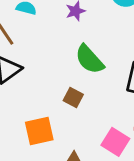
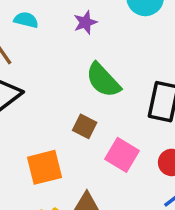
pink square: (115, 142) -> (122, 155), moved

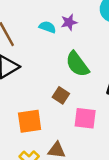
cyan semicircle: (26, 20) -> (47, 27), moved
pink square: (122, 155) -> (85, 118), turned -30

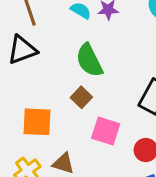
green semicircle: (77, 64) -> (89, 60), moved

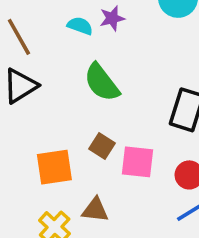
brown square: (81, 97) -> (102, 146), moved

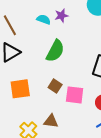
green semicircle: (102, 82) -> (55, 51), turned -115
orange square: (54, 167) -> (20, 89), moved

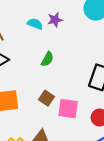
green semicircle: (55, 51) -> (47, 59), size x0.6

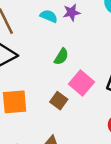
pink square: (68, 109) -> (81, 83), moved, turned 30

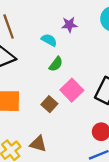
cyan semicircle: (49, 16) -> (49, 40), moved

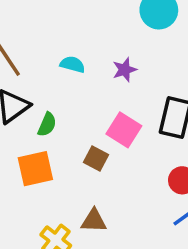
purple star: (69, 25) -> (125, 70), moved
green semicircle: (56, 64) -> (47, 125), moved

